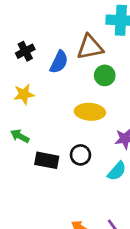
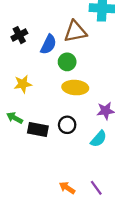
green circle: (105, 75) -> (67, 62), moved
yellow star: (24, 94) -> (23, 84), moved
green arrow: (20, 136) -> (15, 118), moved

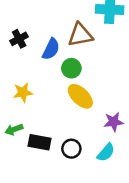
yellow ellipse: (75, 88) -> (80, 96), turned 40
green arrow: (15, 118) -> (14, 129), turned -49
black circle: (67, 125) -> (71, 149), moved

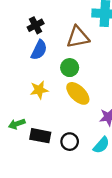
black cross: (19, 39) -> (36, 25), moved
blue semicircle: (51, 49) -> (39, 50), moved
yellow star: (23, 92) -> (39, 90), moved

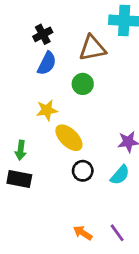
yellow ellipse: (78, 93) -> (69, 138), moved
green arrow: (17, 124) -> (21, 150), turned -63
black rectangle: (40, 136) -> (19, 179), moved

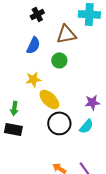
black cross: (43, 34) -> (37, 14), moved
black circle: (83, 171) -> (59, 123), size x1.5

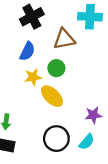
black cross: (37, 14) -> (32, 17), size x1.5
yellow star: (33, 79) -> (33, 77), moved
yellow ellipse: (49, 99) -> (52, 96), moved

